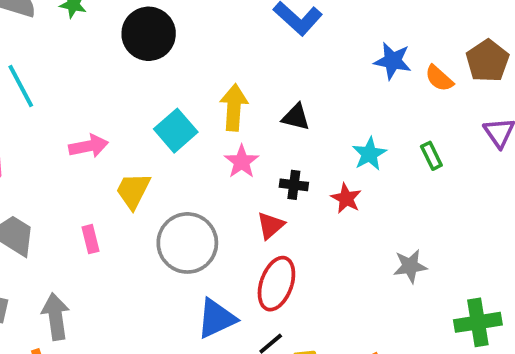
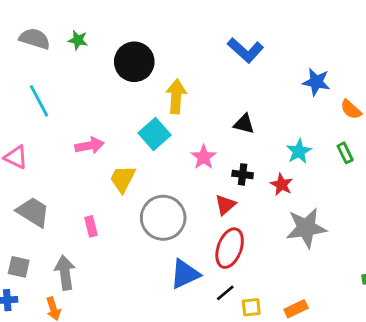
orange semicircle: (439, 78) -> (351, 109), moved
yellow arrow: (234, 107) -> (176, 96), moved
pink rectangle: (91, 239) -> (91, 226), moved
gray star: (410, 266) -> (306, 228), moved, size x1.6

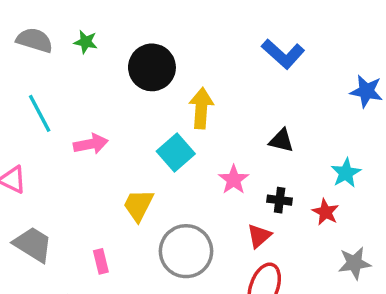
pink arrow: (89, 146) -> (91, 144), moved
gray star: (306, 228) -> (354, 263), size x0.7

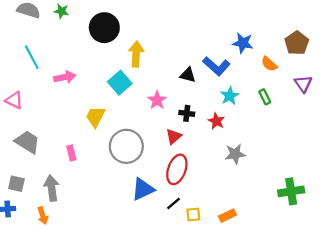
blue L-shape: (283, 54) -> (216, 66), moved

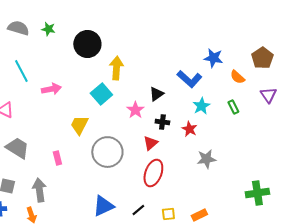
black triangle: (188, 75) -> (156, 94), moved, turned -49
blue triangle: (143, 189) -> (103, 206), moved
black line: (174, 203) -> (138, 210), moved

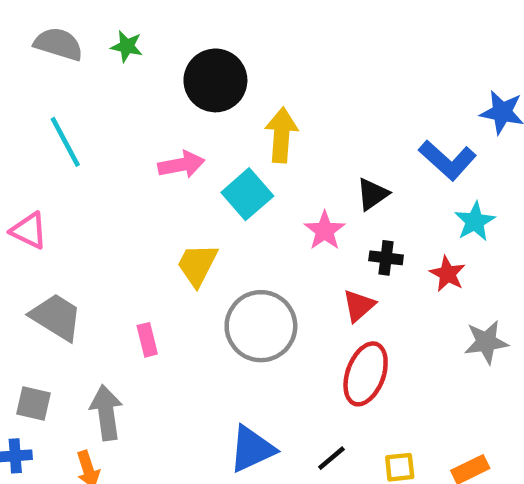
pink arrow: (51, 89) -> (181, 165), moved

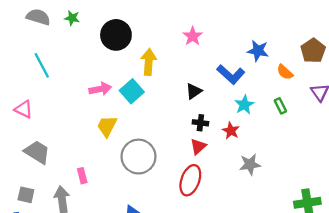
pink arrow: (181, 165) -> (100, 89), moved
pink star: (325, 231) -> (193, 36), moved
red triangle: (359, 306) -> (198, 146), moved
pink rectangle: (147, 340) -> (82, 176), moved

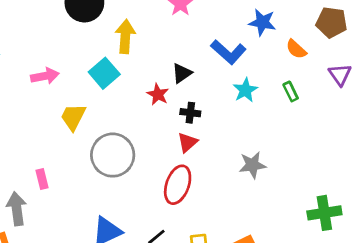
brown pentagon: (313, 51) -> (331, 22), turned -30
pink arrow: (100, 89) -> (45, 76), moved
red star: (231, 131) -> (158, 94), moved

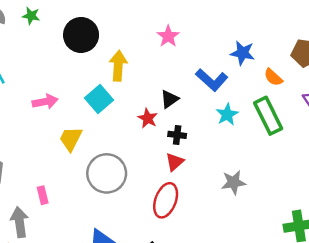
green rectangle: (291, 92) -> (268, 116), size x2.0

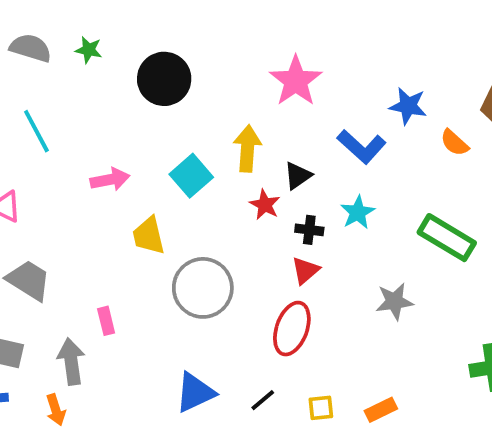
pink star: (168, 36) -> (296, 81), size x1.5
yellow arrow: (118, 66) -> (247, 149), moved
cyan star: (227, 114) -> (358, 212), moved
green rectangle: (268, 116) -> (447, 238), moved, turned -33
yellow trapezoid: (71, 139) -> (149, 236), turned -40

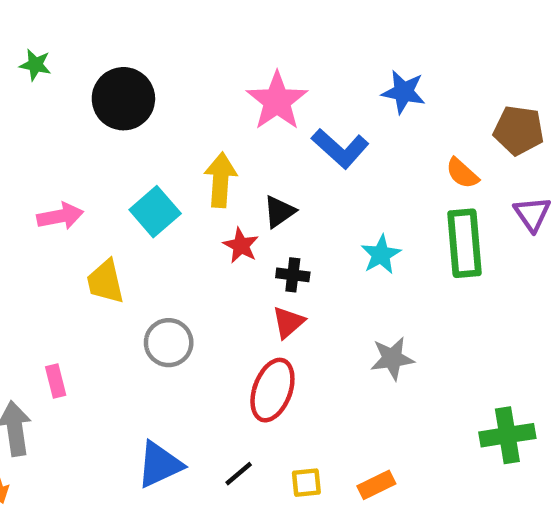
blue star: (408, 106) -> (403, 92), moved
blue L-shape: (362, 147) -> (340, 148), moved
cyan star: (358, 212) -> (381, 255), moved
green rectangle: (447, 238) -> (464, 243), moved, turned 54
gray circle: (203, 288) -> (169, 343), size x0.7

